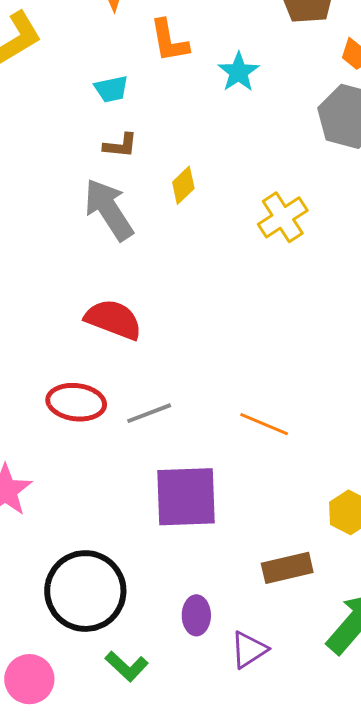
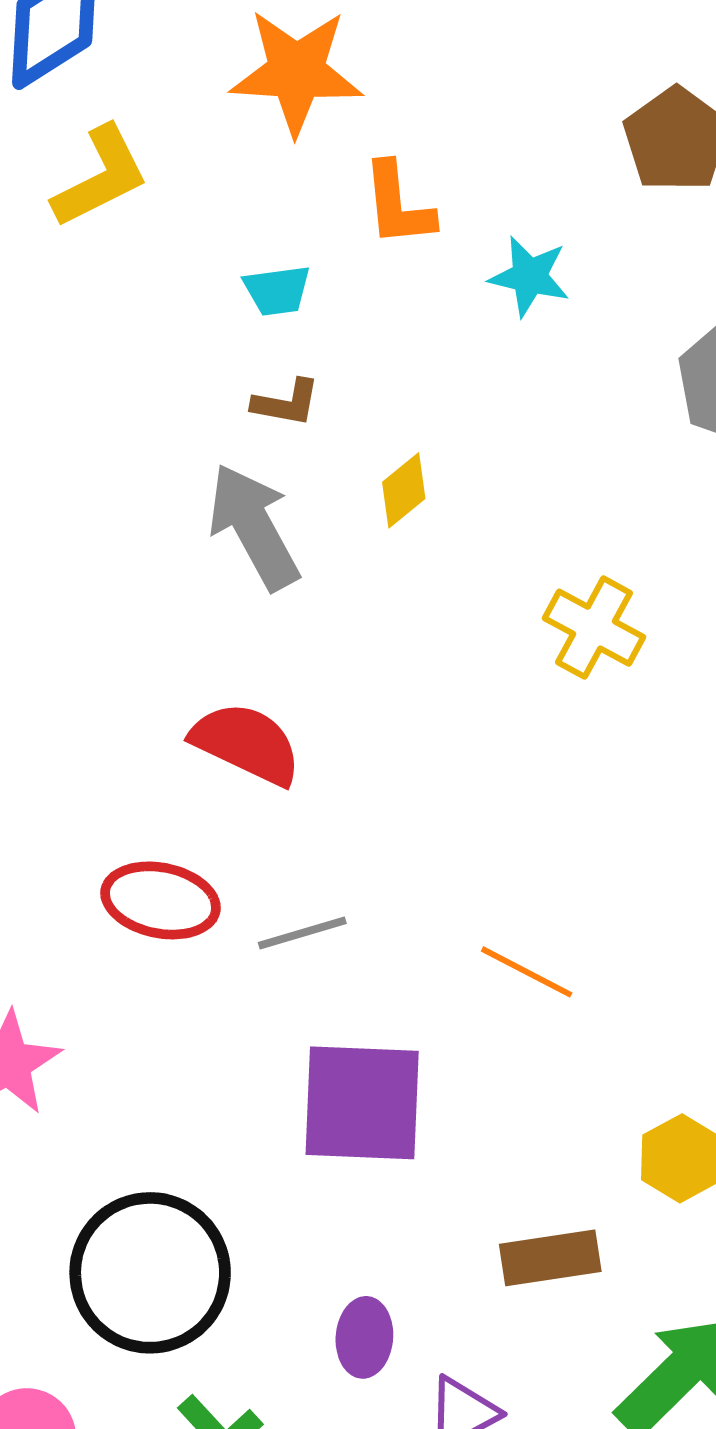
cyan star: (239, 72) -> (529, 276), turned -30
yellow cross: (283, 217) -> (594, 628), moved, turned -33

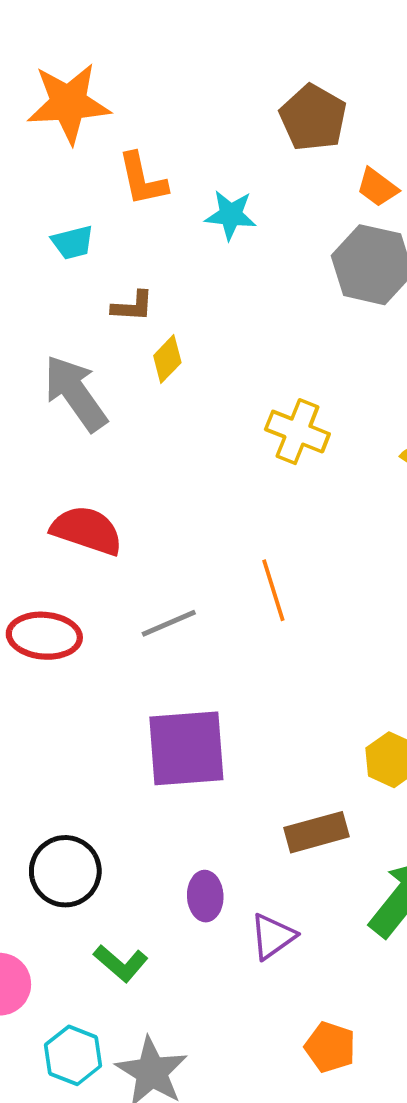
brown L-shape: (286, 403) -> (133, 306), moved
gray line: (302, 933) -> (169, 623), moved
orange line: (527, 972) -> (273, 590), moved, turned 52
black circle: (150, 1273) -> (65, 871), size x0.7

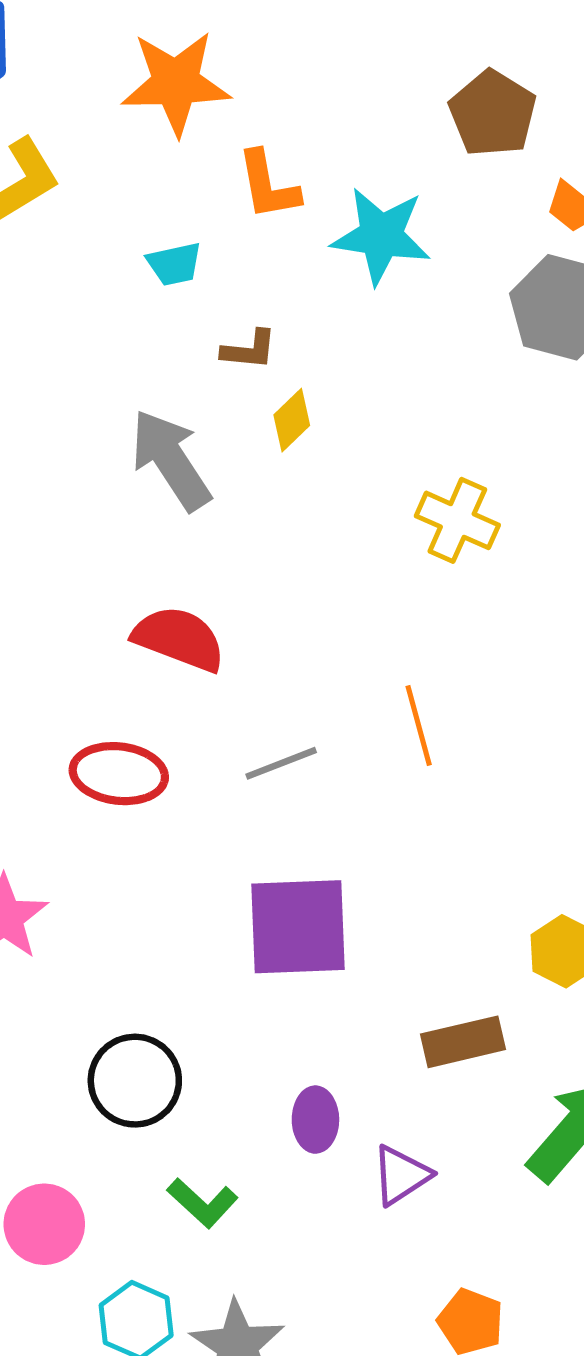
cyan star: (231, 215) -> (381, 236), size x1.5

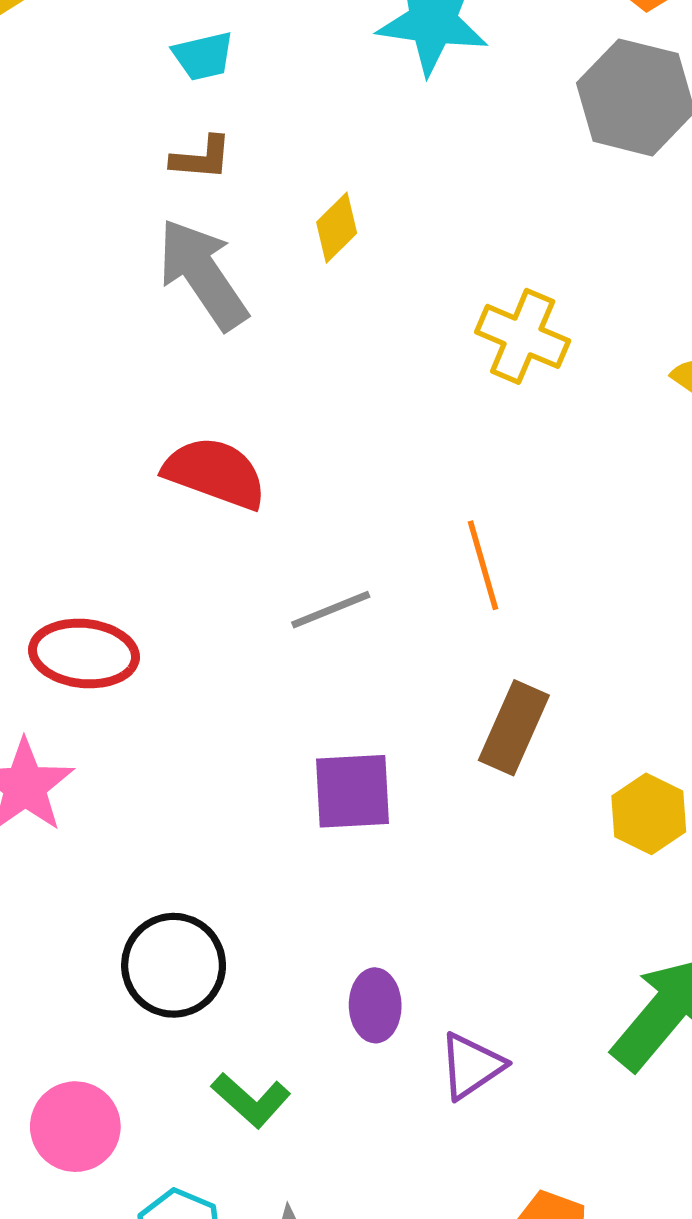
brown L-shape: (249, 350) -> (201, 158), moved
red ellipse: (119, 774) -> (84, 654), moved
purple square: (298, 927) -> (352, 791), size x0.7
brown rectangle: (463, 1042) -> (514, 728), moved, turned -52

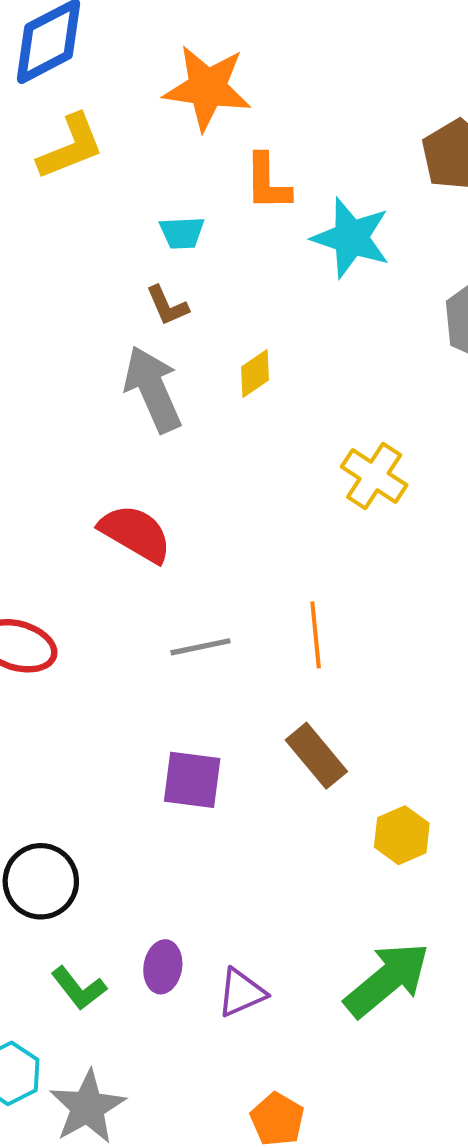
brown L-shape: (201, 158) -> (167, 306), turned 51
brown rectangle: (514, 728) -> (316, 756), turned -74
purple ellipse: (375, 1005) -> (163, 967), moved

